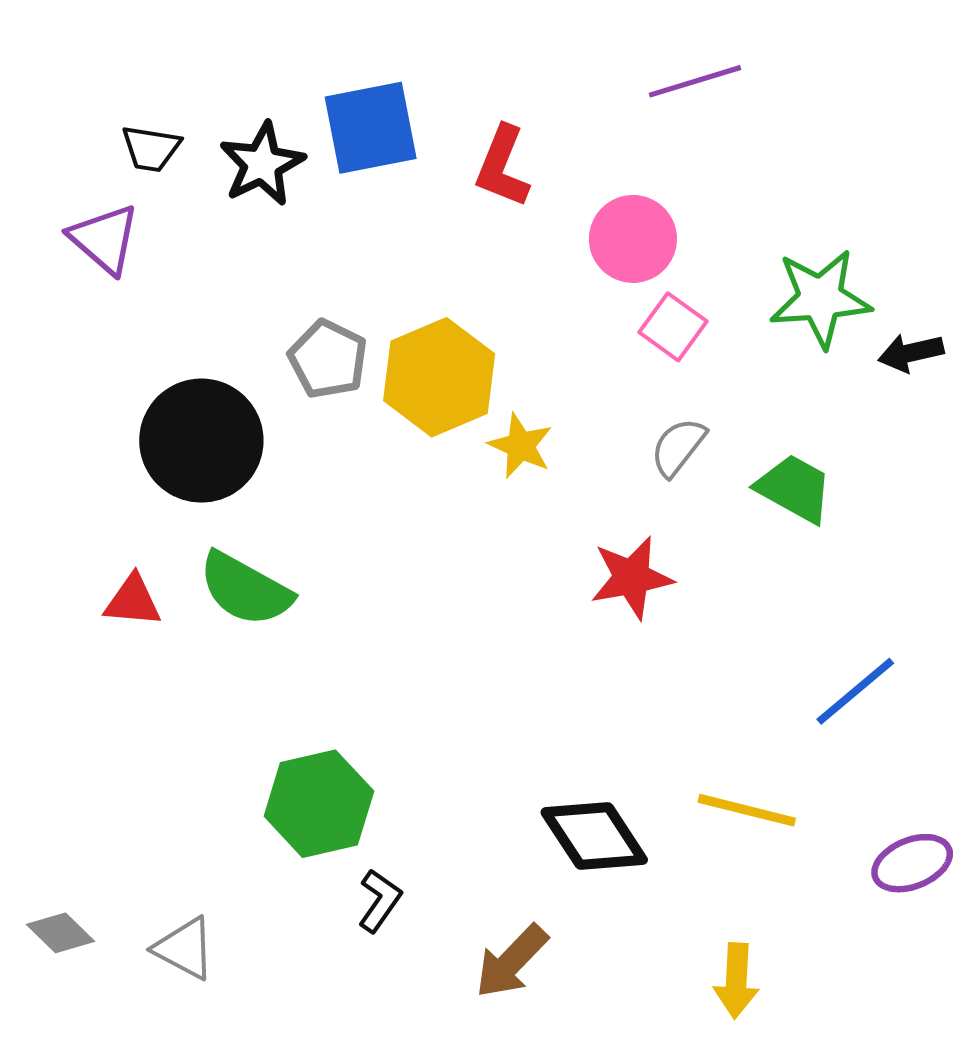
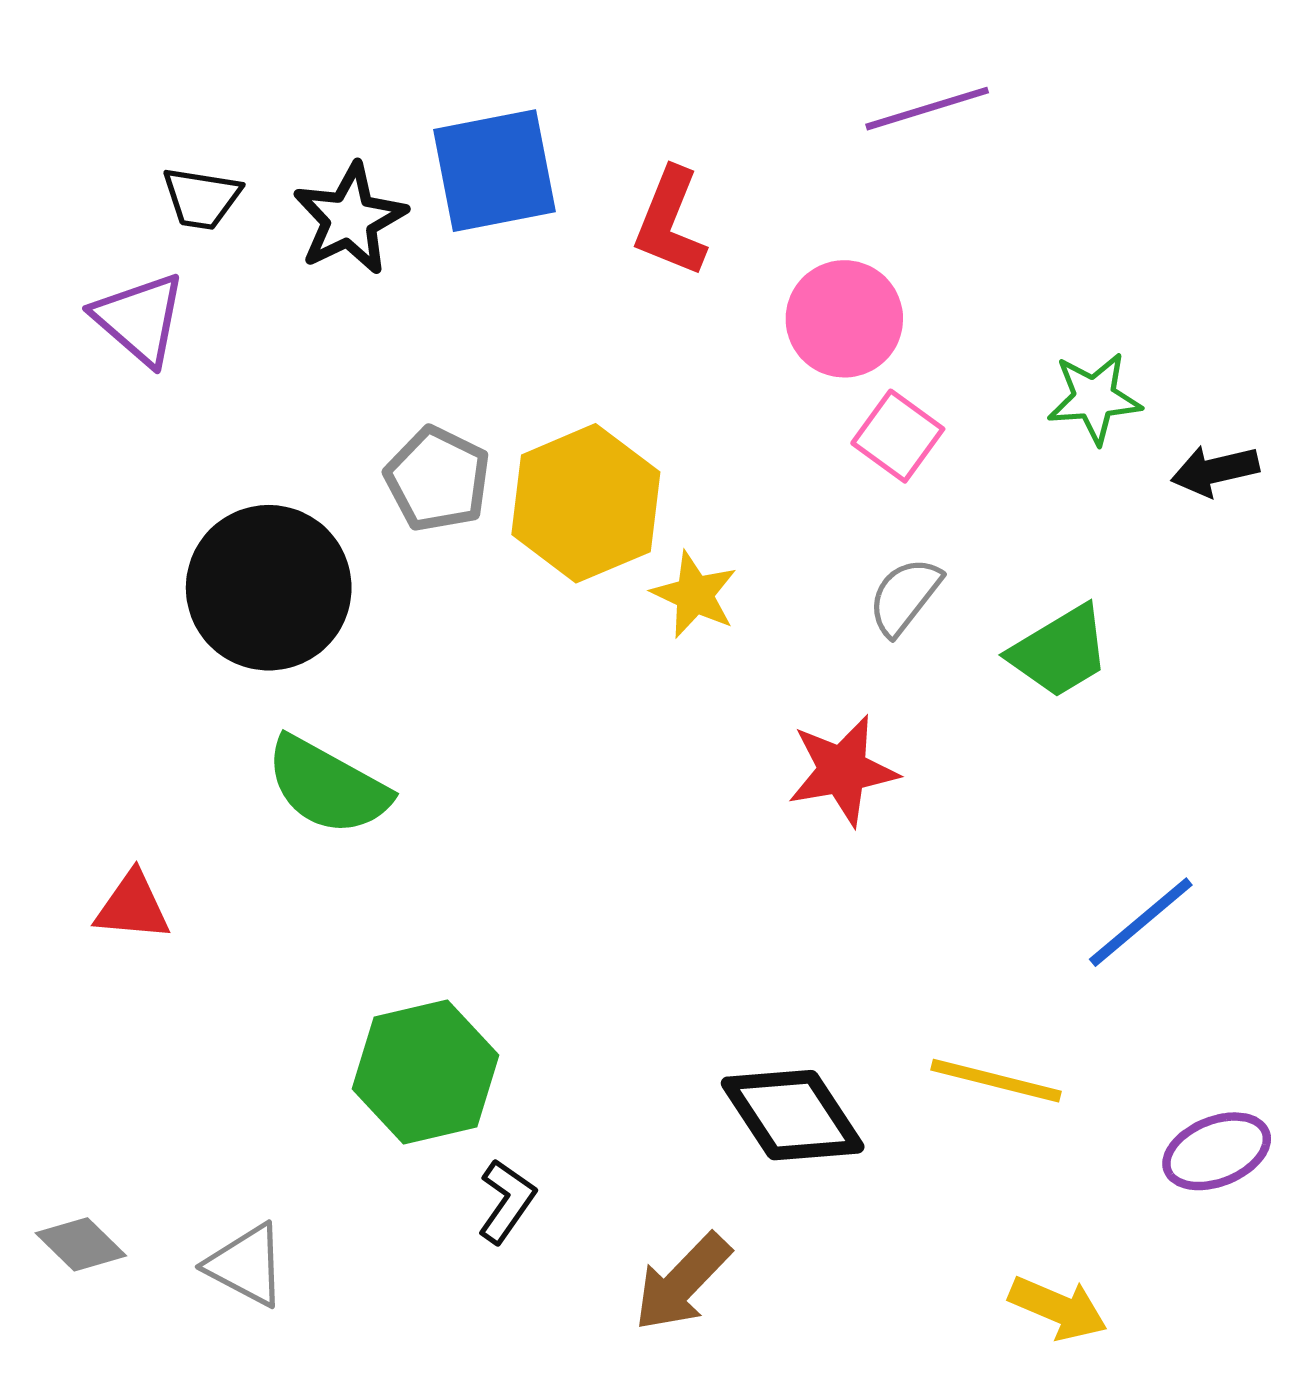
green star: (820, 298) -> (1094, 398), size x0.7
green trapezoid: (795, 488) -> (1060, 651), turned 120
red triangle: (133, 601) -> (133, 907), moved
yellow arrow: (736, 981) -> (1058, 1308), moved, turned -70

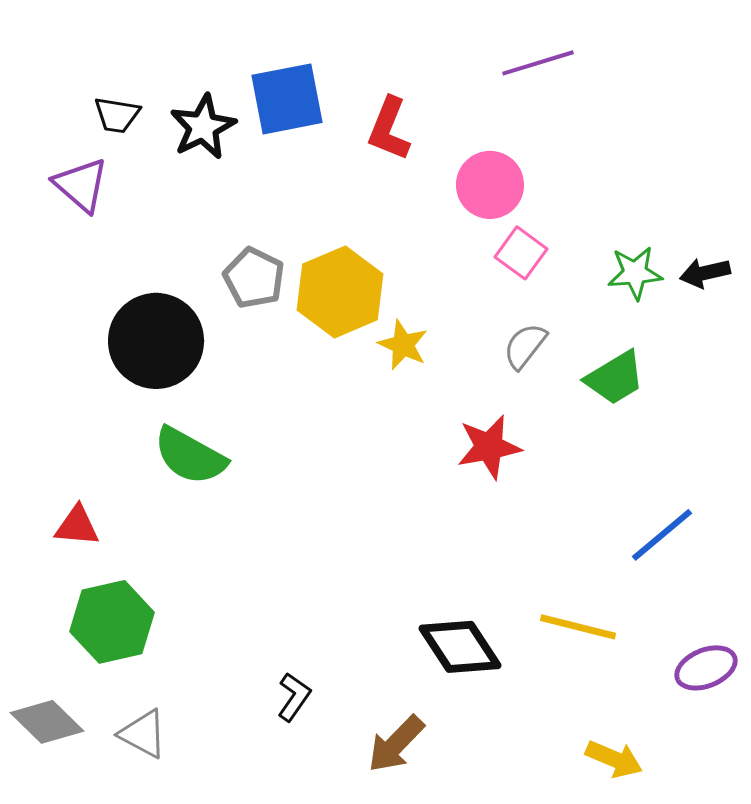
green star: (1094, 398) -> (635, 273), moved
green hexagon: (426, 1072) -> (112, 622), moved
gray diamond: (81, 1244) -> (47, 722), size x1.4

